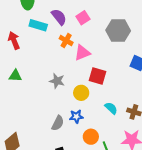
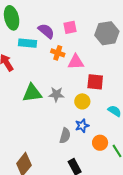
pink square: (83, 18) -> (70, 27), turned 32
pink triangle: (82, 53) -> (76, 62), turned 30
green triangle: (15, 76) -> (32, 93), moved, size x1.5

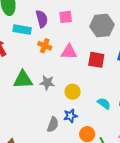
purple semicircle: (46, 31) -> (42, 19), turned 30
orange cross: (58, 53) -> (45, 46), moved
red square: (95, 82) -> (96, 60), moved

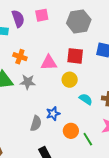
orange cross: (45, 46) -> (20, 57), moved
pink triangle: (69, 52) -> (49, 63), moved
yellow circle: (73, 92) -> (70, 80), moved

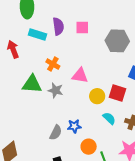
red square: (75, 56) -> (118, 93), moved

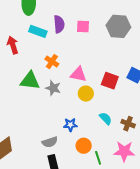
gray hexagon: (117, 41) -> (118, 26), moved
red square: (118, 93) -> (110, 81), moved
yellow circle: (97, 96) -> (86, 94), moved
gray semicircle: (56, 133) -> (50, 142), moved, turned 42

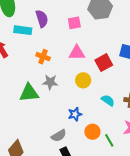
pink square: (83, 26) -> (74, 23), moved
pink triangle: (78, 74) -> (77, 53), moved
green triangle: (30, 81) -> (29, 93), moved
red square: (110, 81) -> (104, 63), turned -36

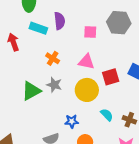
yellow circle: (83, 80) -> (87, 90), size x1.5
green triangle: (29, 93) -> (31, 91), turned -35

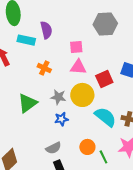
pink square: (90, 32) -> (76, 47), moved
gray star: (54, 85) -> (58, 97), moved
cyan semicircle: (107, 115) -> (105, 117), size x1.6
blue star: (72, 121) -> (61, 119), moved

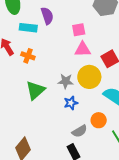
orange cross: (44, 68) -> (28, 56), moved
orange circle: (87, 147) -> (99, 120), moved
gray semicircle: (53, 148) -> (80, 131), moved

